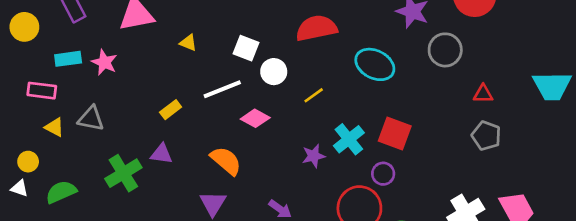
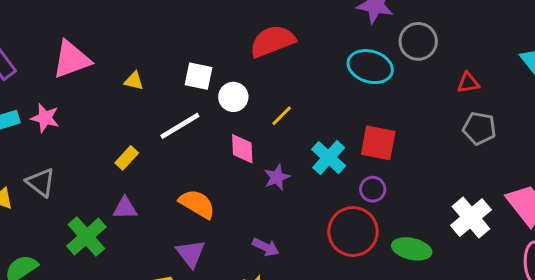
cyan ellipse: (375, 64) -> (370, 67), moved
pink diamond: (255, 118) -> (242, 149), moved, turned 68
gray triangle: (91, 119) -> (41, 182), turned 36
purple star: (314, 156) -> (277, 177), moved

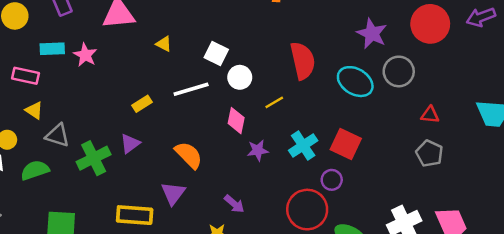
red semicircle: (272, 41) -> (303, 61), moved, turned 84
gray triangle: (41, 182) -> (57, 135), moved, turned -35
purple triangle: (125, 208) -> (130, 144), turned -50

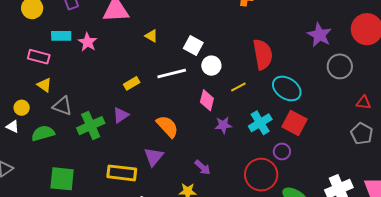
cyan ellipse: (355, 82) -> (287, 88), moved

